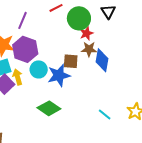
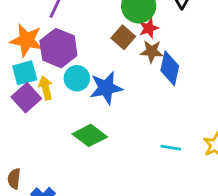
brown square: (71, 61) -> (123, 37), moved, turned 35
cyan line: (105, 115) -> (171, 148), turned -32

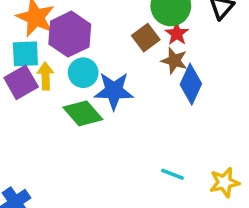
red star: (149, 28) -> (177, 34), turned -30
green diamond: (90, 135) -> (83, 113), moved

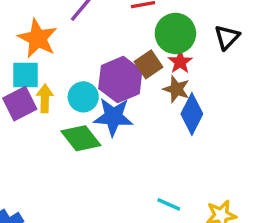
purple hexagon: (70, 34) -> (120, 80), moved

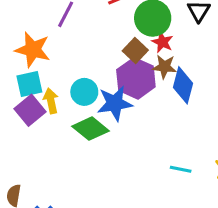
purple hexagon: (120, 80) -> (136, 78), moved

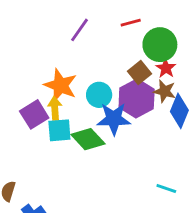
orange star: (33, 50) -> (60, 85), moved
cyan square: (29, 84) -> (59, 130), moved
cyan circle: (84, 92) -> (99, 95), moved

